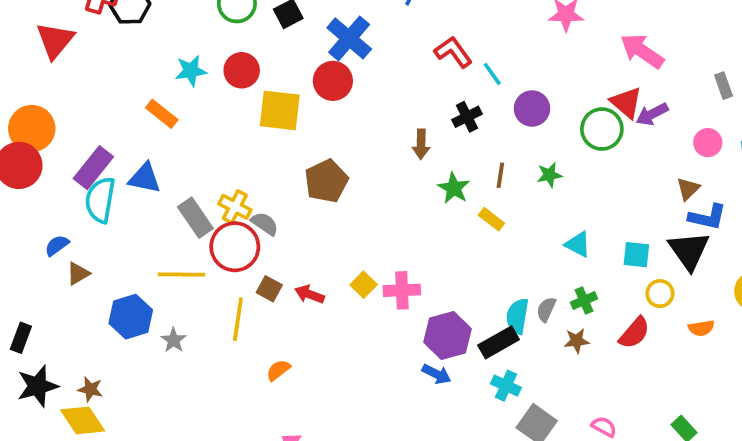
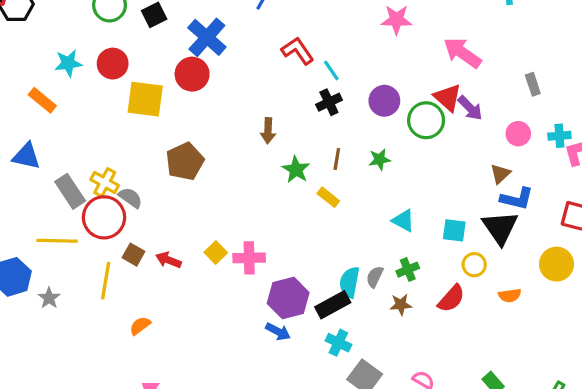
purple circle: (532, 108) -> (384, 101), moved
purple arrow: (652, 114) -> (470, 108), turned -108
black cross: (467, 117) -> (329, 102), moved

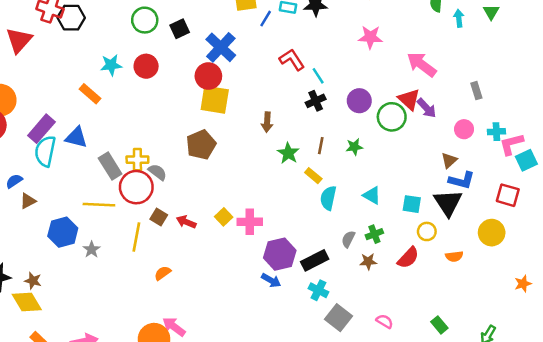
yellow square: (145, 99) -> (215, 100), moved
yellow cross: (105, 182) -> (137, 160), turned -30
cyan semicircle: (350, 282) -> (328, 198), moved

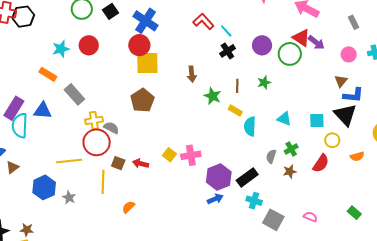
gray rectangle: (110, 166) -> (74, 94), moved
blue arrow: (271, 280) -> (215, 199), turned -42

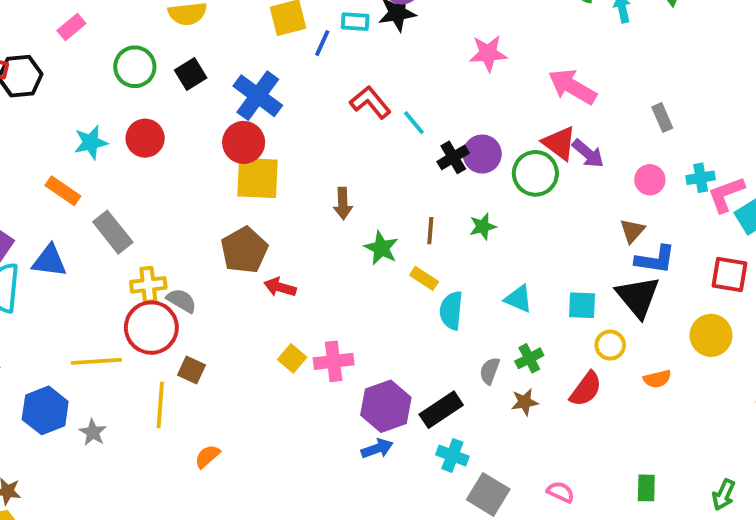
black cross: (227, 51) -> (453, 157), moved
red arrow: (141, 164) -> (280, 287), moved
green rectangle: (354, 213) -> (646, 488), turned 48

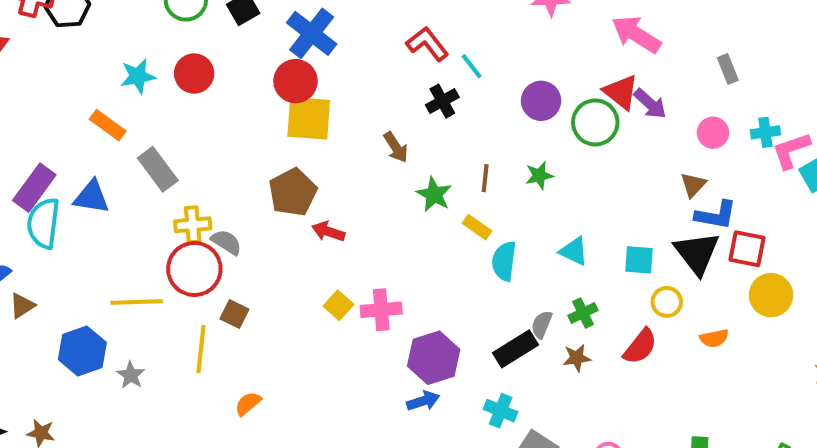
black cross: (453, 157) -> (442, 101), moved
brown arrow: (343, 203) -> (396, 147), turned -32
red square: (729, 274) -> (747, 249), moved
black rectangle: (441, 410) -> (516, 349), moved

